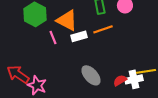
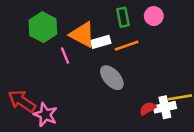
white rectangle: (79, 36) -> (101, 42), moved
gray ellipse: (91, 75) -> (112, 78), moved

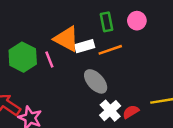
green hexagon: (43, 27) -> (23, 57), moved
white cross: (165, 107) -> (110, 111), moved, turned -30

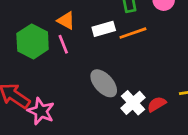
orange triangle: (66, 39) -> (66, 21), moved, size x0.6
gray ellipse: (96, 81) -> (104, 83), moved

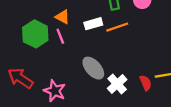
red semicircle: (157, 104) -> (146, 83), moved, turned 98
pink star: (41, 111) -> (55, 91), moved

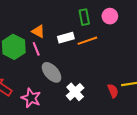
gray ellipse: (93, 68) -> (52, 72), moved
white cross: (117, 84) -> (75, 92), moved

